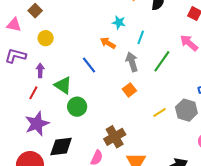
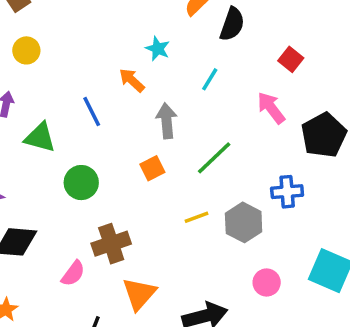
cyan line: (141, 37) -> (210, 79), moved
green line: (162, 61) -> (214, 158), moved
green triangle: (63, 85) -> (40, 137), turned -30
green circle: (77, 107) -> (81, 183), moved

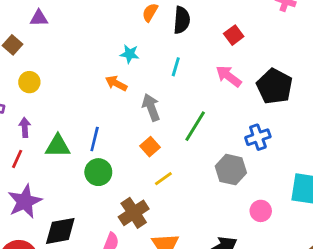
red square: (291, 59) -> (234, 35), turned 30
blue line: (92, 111) -> (95, 139), moved, turned 55
yellow line: (197, 217) -> (163, 179), moved

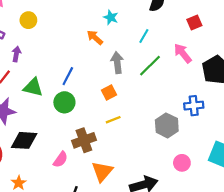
green line: (195, 126) -> (150, 66), moved
green triangle: (58, 146) -> (33, 87), moved

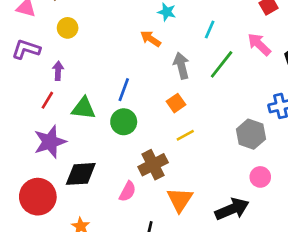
pink circle: (182, 163) -> (260, 177), moved

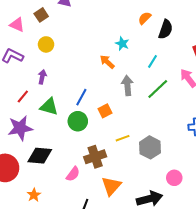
purple arrow: (58, 71) -> (42, 77), moved
orange square: (176, 103) -> (105, 111), moved
gray hexagon: (251, 134) -> (150, 147), moved

